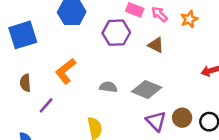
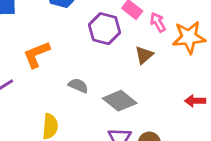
orange star: (189, 19) -> (189, 37), size x1.6
brown triangle: (156, 45) -> (144, 55), turned 36

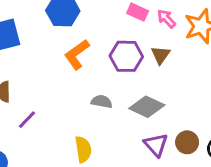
purple hexagon: (105, 29) -> (126, 56), moved
orange L-shape: (37, 54) -> (77, 54), moved

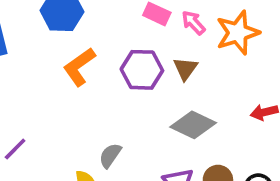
gray semicircle: (102, 102) -> (110, 155), moved, turned -66
gray diamond: (147, 107) -> (193, 125), moved

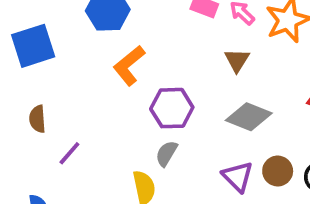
purple hexagon: (142, 70) -> (172, 108), moved

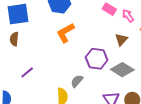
purple hexagon: (172, 108) -> (97, 59), moved
brown semicircle: (37, 119) -> (14, 39), moved

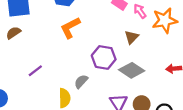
brown semicircle: (14, 39) -> (13, 33), turned 48
purple line: (27, 72) -> (35, 71), moved

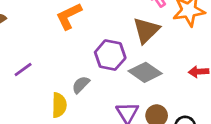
brown triangle: (132, 37) -> (146, 30), size x1.5

